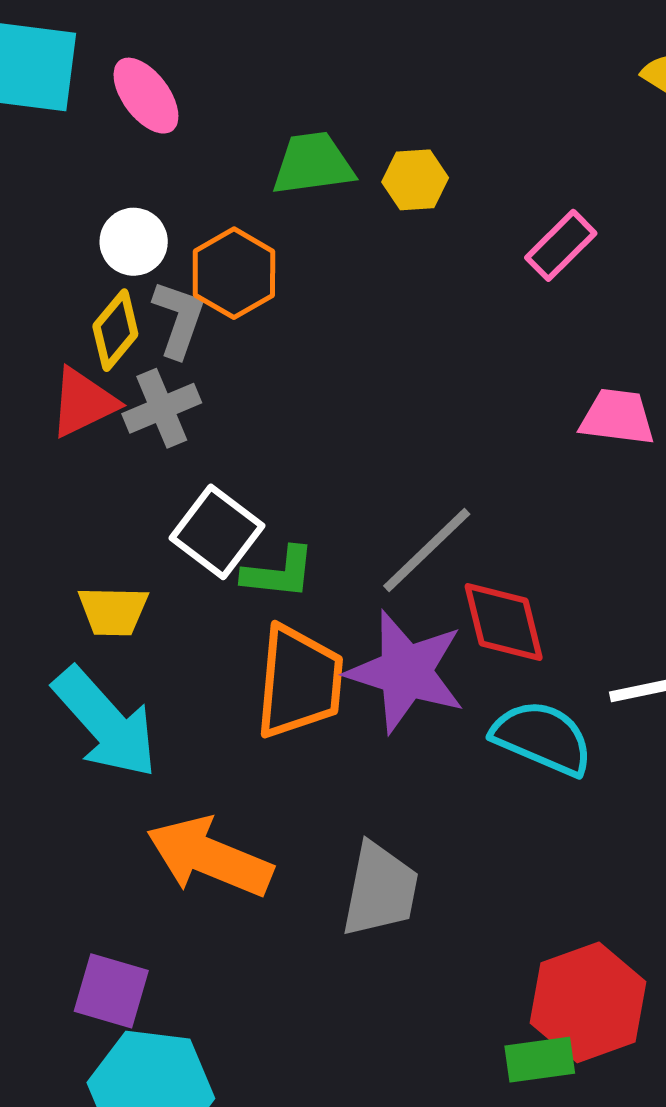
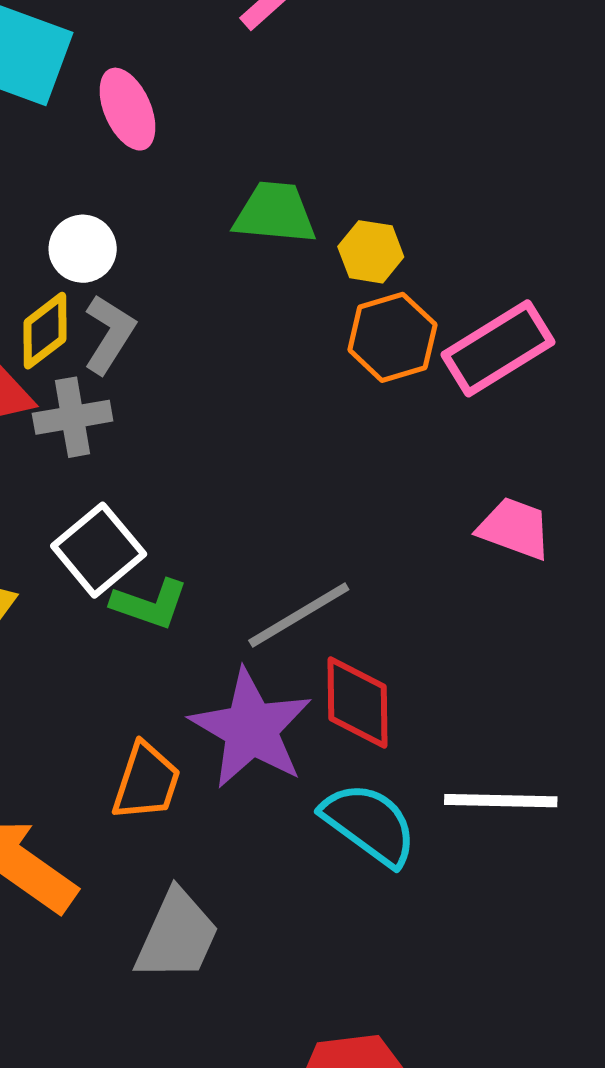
pink rectangle: (561, 245) -> (498, 348), size x1.5
orange hexagon: (234, 273) -> (392, 337), moved
orange trapezoid: (299, 682) -> (146, 782), moved, size x0.7

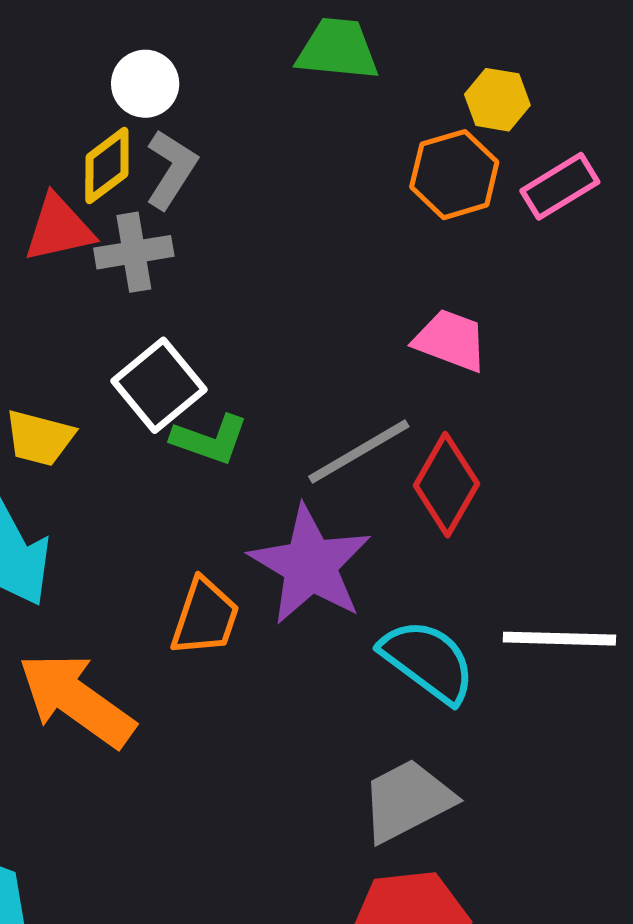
yellow hexagon: (371, 252) -> (497, 100), moved
pink rectangle: (498, 348) -> (560, 186), size x0.7
pink trapezoid: (514, 528) -> (451, 340), moved
red diamond: (358, 702) -> (446, 485), moved, turned 30
gray trapezoid: (177, 936) -> (407, 800), moved, turned -142

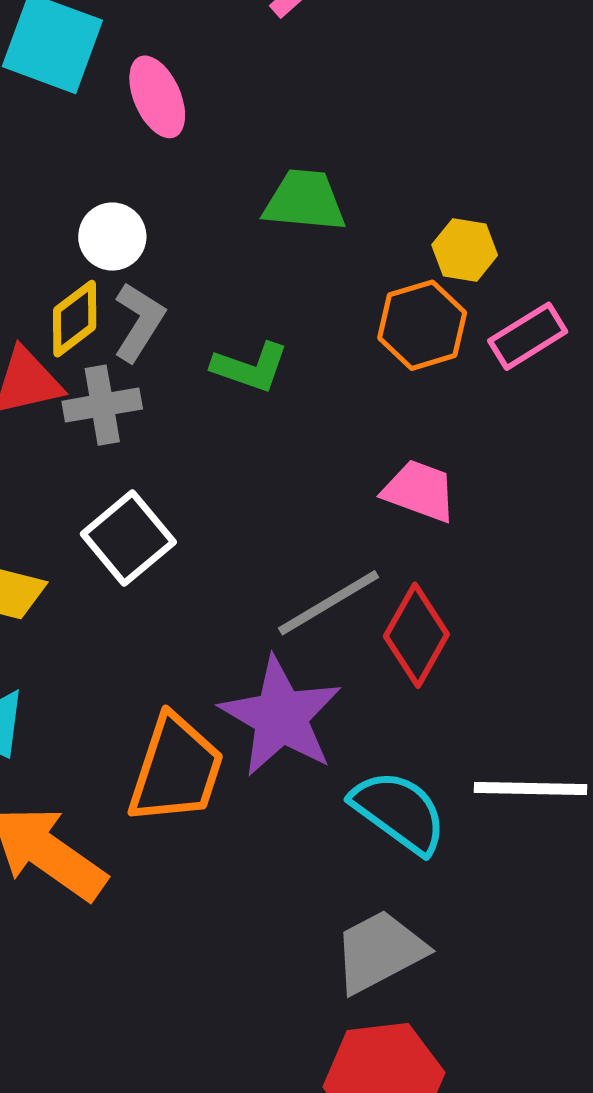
green L-shape: (210, 439) -> (250, 367), moved
orange trapezoid: (205, 617) -> (176, 770), size x1.4

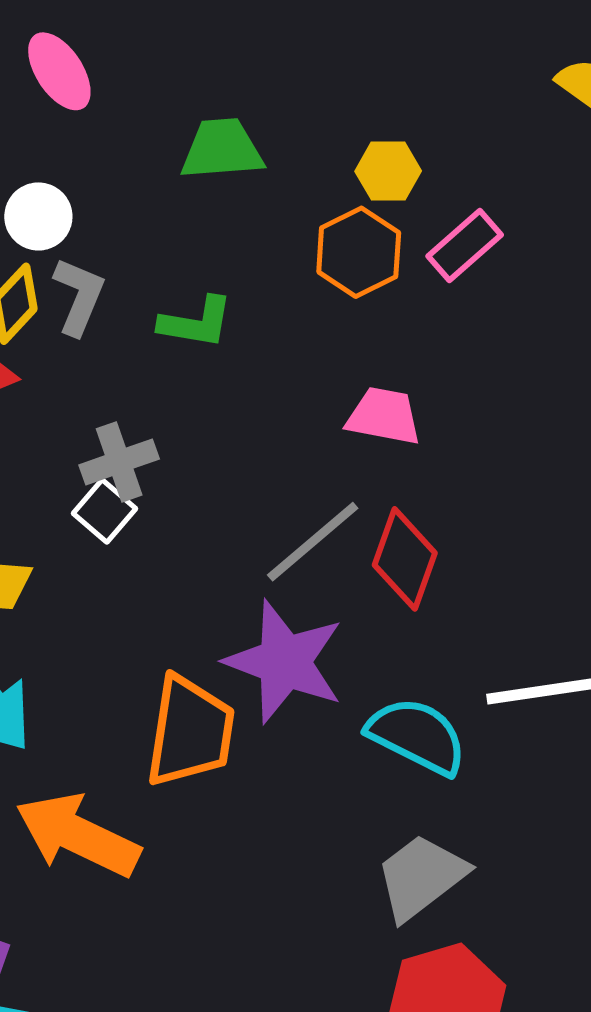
gray cross: (102, 405) -> (119, 462), moved
white square: (128, 538) -> (104, 511), size x0.7

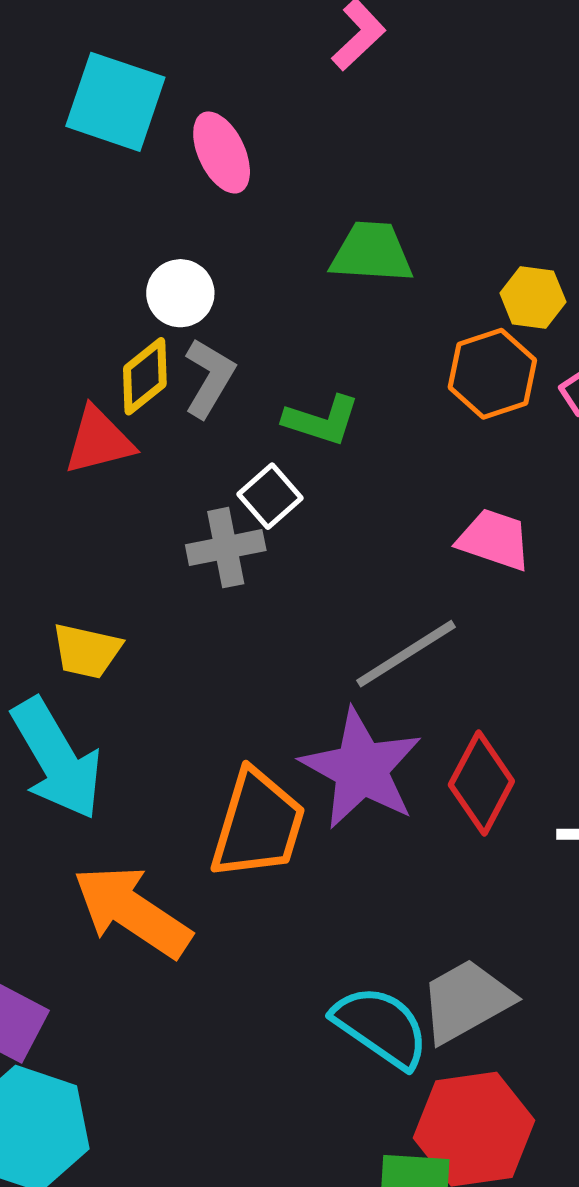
white square: (104, 511) -> (270, 496), moved
red diamond: (405, 559) -> (481, 783), moved
cyan semicircle: (417, 736) -> (381, 1027), moved

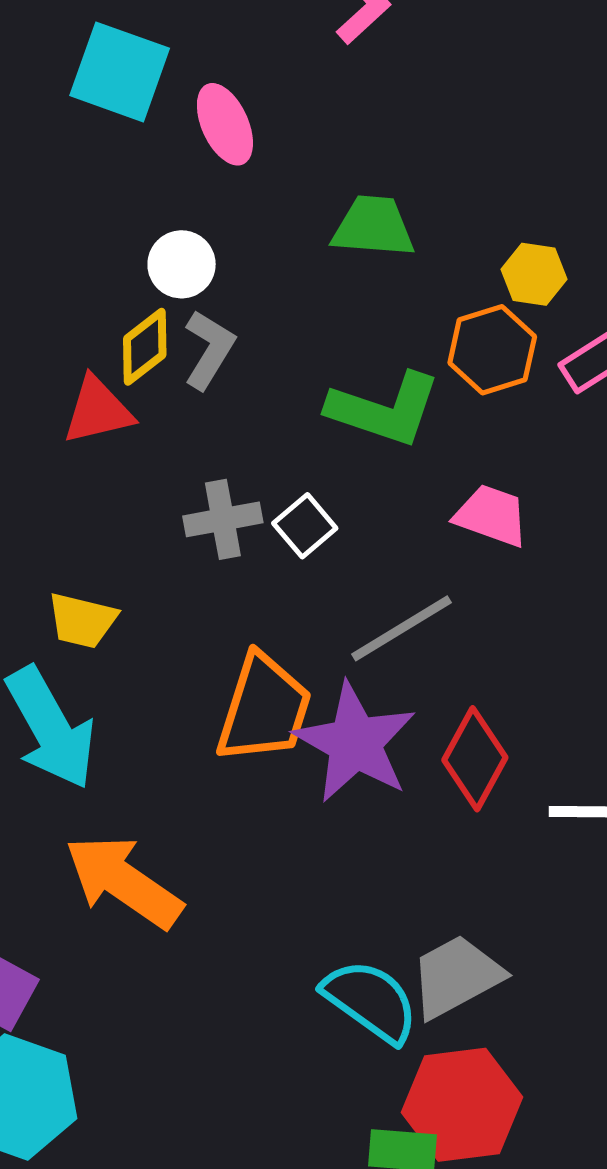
green L-shape: (322, 420) -> (384, 409), moved, size x1.5
white square: (270, 496) -> (305, 526), moved
orange trapezoid: (258, 824) -> (264, 709), moved

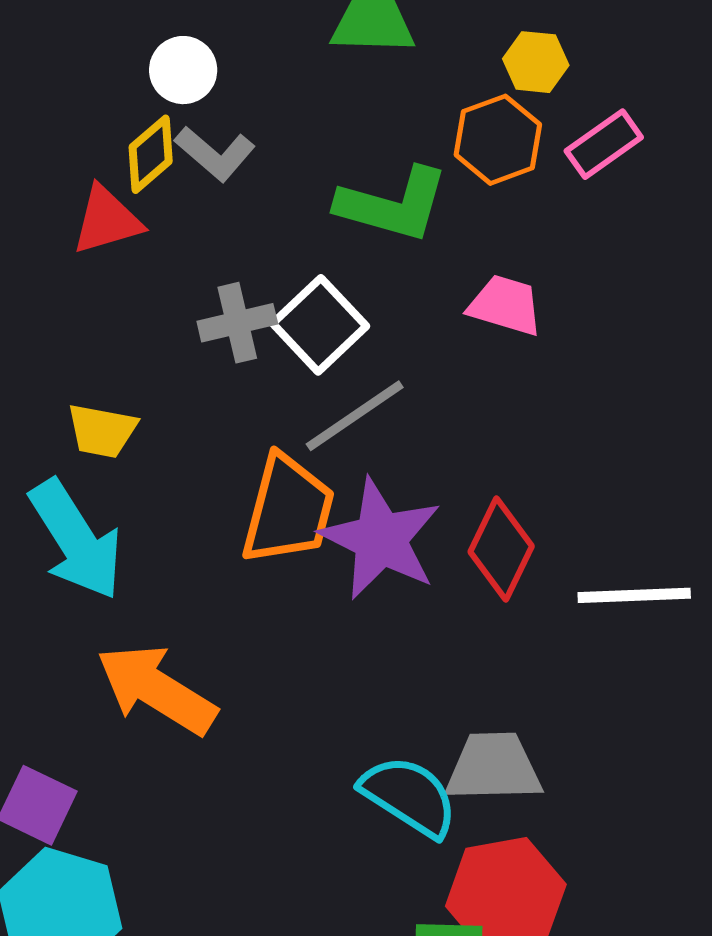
gray L-shape: (209, 349) -> (215, 154), turned 102
white square: (305, 526) -> (319, 325), size x1.5
gray line: (402, 628) -> (355, 416), moved
gray trapezoid: (456, 976) -> (493, 767), turned 30

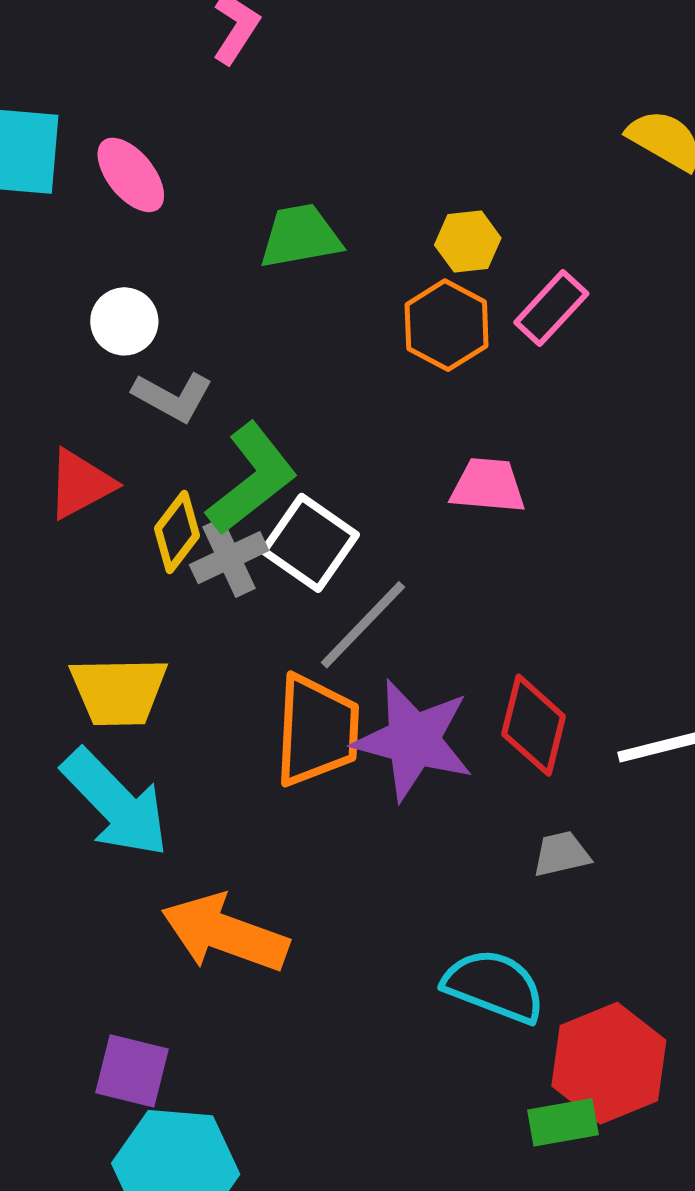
yellow diamond: (151, 154) -> (177, 532), moved
green L-shape: (393, 205) -> (252, 479), moved, turned -42
yellow trapezoid: (102, 431) -> (119, 691), size x1.4
gray trapezoid: (493, 767) -> (561, 854), moved, size x0.6

